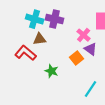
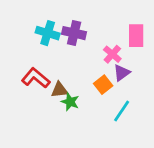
brown triangle: (40, 39) -> (60, 90), moved
purple triangle: (91, 49) -> (122, 73), turned 48
cyan line: (91, 89) -> (122, 111), moved

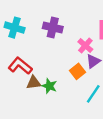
cyan cross: (48, 33) -> (15, 28), moved
brown triangle: (60, 90) -> (34, 83), moved

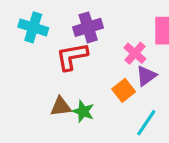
purple cross: (53, 28) -> (88, 27), turned -30
red L-shape: (20, 66) -> (72, 56), moved, turned -50

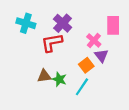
purple cross: (88, 27) -> (63, 23), turned -30
purple triangle: (146, 76) -> (101, 56), turned -32
cyan line: (146, 123) -> (82, 87), moved

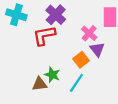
brown triangle: (44, 76) -> (40, 84), moved

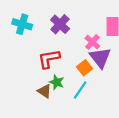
red L-shape: (44, 36) -> (49, 59), moved
purple triangle: (97, 49) -> (100, 58), size x1.5
brown triangle: (40, 84) -> (44, 91), turned 40

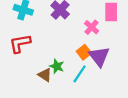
purple triangle: (100, 58) -> (99, 56), moved
red L-shape: (49, 59) -> (20, 43), moved

